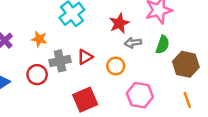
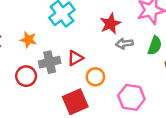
orange circle: (116, 66) -> (95, 77), moved

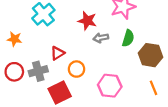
red star: (110, 24) -> (87, 21), turned -30
gray cross: (50, 62) -> (38, 71), moved

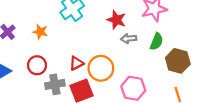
red triangle: (58, 53) -> (76, 63), moved
orange circle: (76, 69) -> (101, 68), size x1.5
gray cross: (38, 71) -> (55, 84), moved

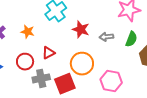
red star: (116, 20) -> (81, 29), moved
red triangle: (76, 63) -> (48, 53), moved

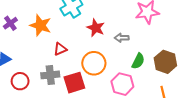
orange star: (28, 32) -> (40, 25), size x1.5
green semicircle: (131, 39) -> (138, 61), moved
red circle: (25, 62) -> (20, 81), moved

